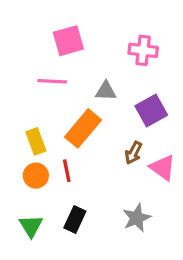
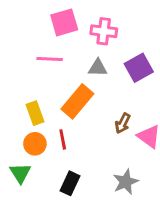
pink cross: (143, 50) -> (104, 31), moved
purple square: (151, 111) -> (139, 68), moved
green triangle: (31, 226) -> (20, 173), moved

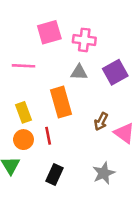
pink line: (50, 59) -> (23, 66), moved
orange rectangle: (77, 101) -> (61, 102), turned -56

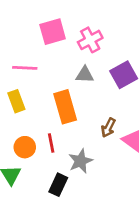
pink cross: (84, 40) -> (90, 40), turned -35
yellow rectangle: (23, 112) -> (16, 101), moved
gray star: (104, 173) -> (80, 161), moved

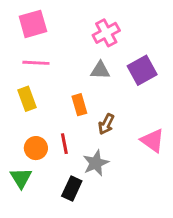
pink square: (53, 32) -> (33, 24), moved
orange rectangle: (65, 107) -> (79, 105), size x0.6
brown arrow: (108, 128) -> (106, 124), moved

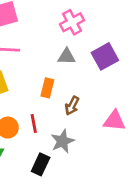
orange rectangle: (79, 105) -> (47, 88), turned 30
pink triangle: (153, 141) -> (114, 121), turned -30

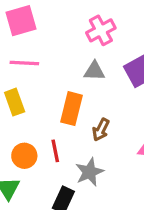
orange rectangle: (47, 88) -> (72, 109), size x1.4

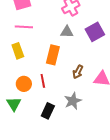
brown arrow: (101, 130) -> (78, 72), moved
gray star: (89, 172) -> (73, 101), moved

